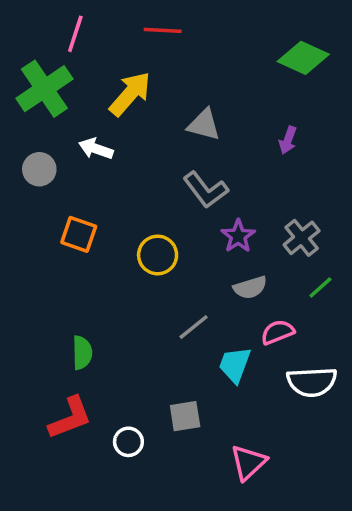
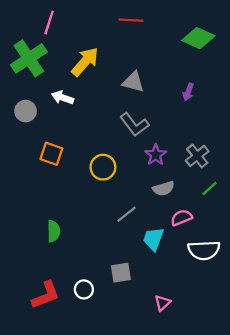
red line: (163, 30) -> (131, 20), moved
red L-shape: (70, 418) -> (46, 295), moved
pink triangle: (248, 462) -> (162, 303), size x0.7

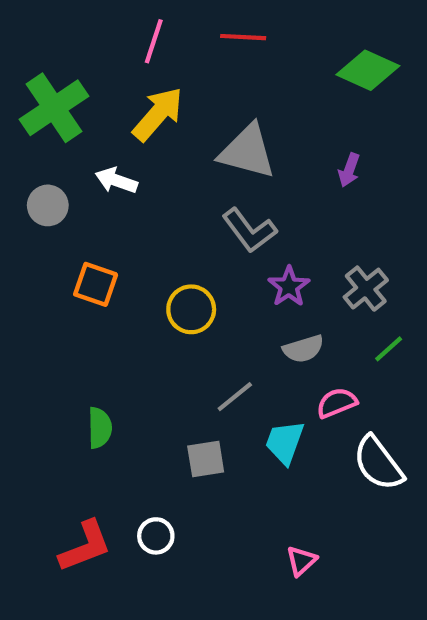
pink line: (49, 22) -> (154, 41), moved
gray triangle: (133, 82) -> (247, 151), size x1.4
white semicircle: (204, 250) -> (378, 463), turned 56
gray square: (121, 273) -> (206, 459), moved

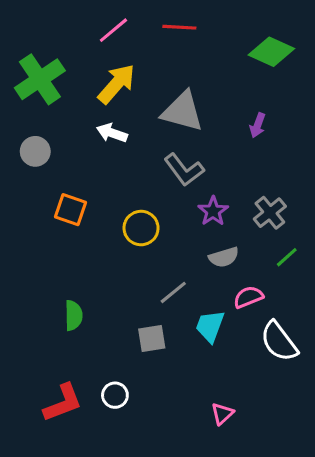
pink line: (154, 41) -> (113, 30), turned 32
white arrow: (116, 180) -> (112, 133), moved

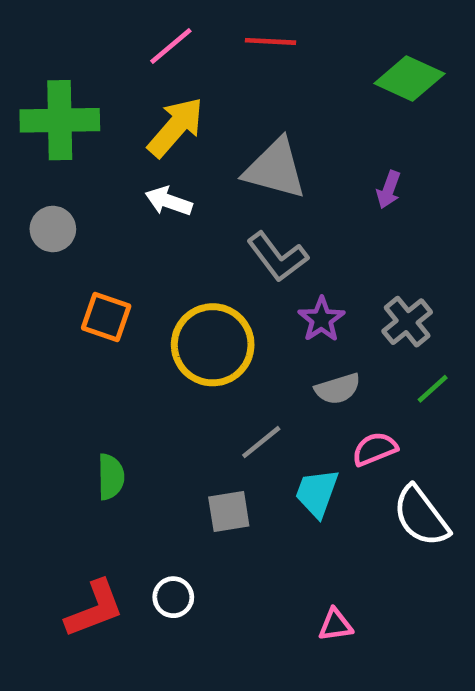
green cross: (40, 79) -> (60, 120), turned 33
yellow circle: (141, 228) -> (213, 345), size x1.5
pink triangle: (222, 414) -> (335, 625), turned 35

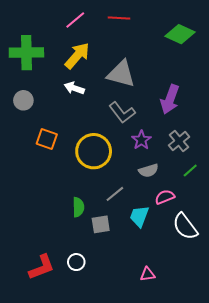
purple arrow: (389, 190) -> (170, 99), moved, size x1.8
green semicircle: (111, 477) -> (78, 207), moved

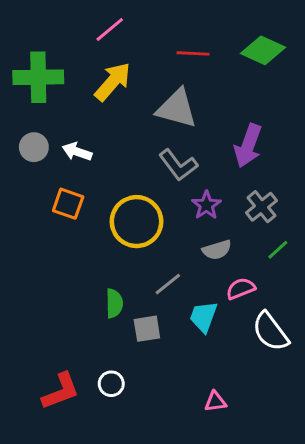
red line: (119, 18) -> (193, 53), moved
white arrow: (74, 88) -> (77, 152), moved

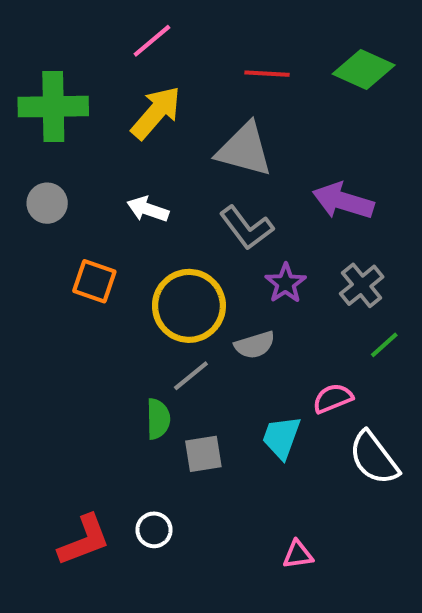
purple arrow: (248, 146) -> (343, 201), turned 87
white arrow: (77, 152) -> (148, 209), moved
gray semicircle: (217, 250) -> (255, 345), moved
gray line: (168, 284) -> (191, 376), moved

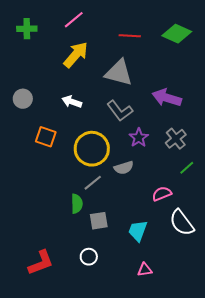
green cross: (53, 107) -> (27, 29), moved, size x0.6
cyan trapezoid: (281, 437) -> (138, 231), moved
white circle: (154, 530) -> (89, 257), moved

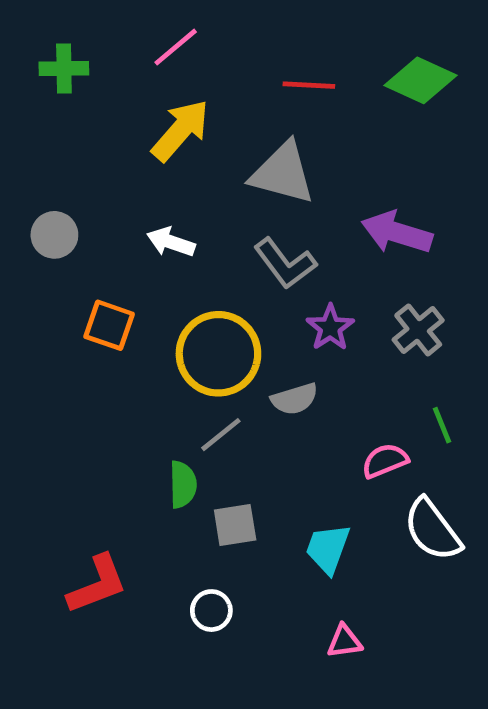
green line: (187, 168) -> (442, 425), moved, turned -70
red L-shape: (41, 263) -> (97, 584), moved

